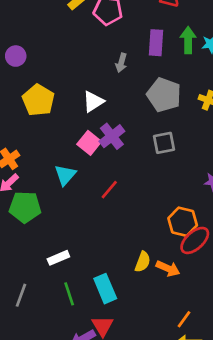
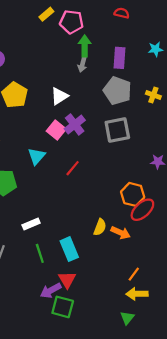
green arrow: (188, 40) -> (85, 46), moved
purple rectangle: (156, 43) -> (120, 58), moved
gray square: (164, 143) -> (117, 130), size x1.4

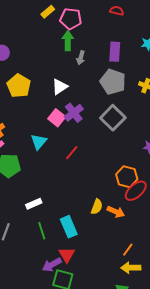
green arrow: (85, 46) -> (68, 41), moved
gray square: (117, 130) -> (113, 118), turned -35

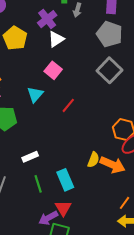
purple cross: (74, 113) -> (47, 19), moved
orange arrow: (116, 212) -> (112, 165), size x1.4

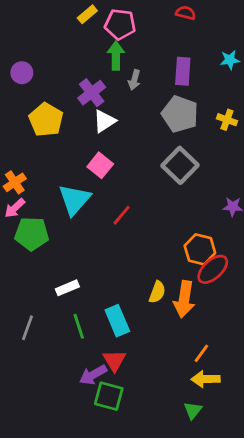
cyan triangle: (35, 94) -> (75, 200), size x1.4
orange arrow: (112, 165) -> (184, 299), turned 75

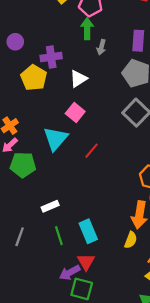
purple cross: (92, 93) -> (51, 57), moved, turned 30
yellow semicircle: (157, 292) -> (131, 240), moved

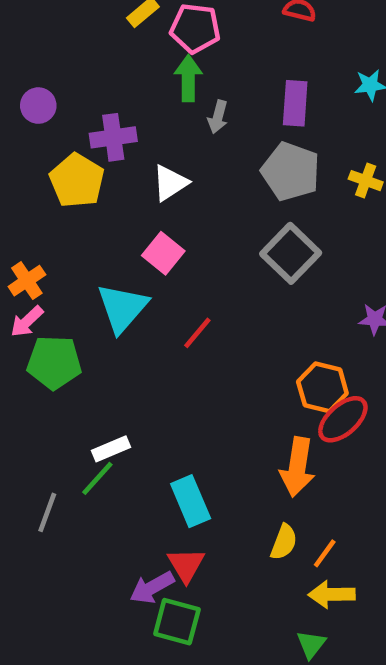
green line: (59, 236) -> (97, 478), moved, turned 60
yellow semicircle: (131, 240) -> (284, 542), moved

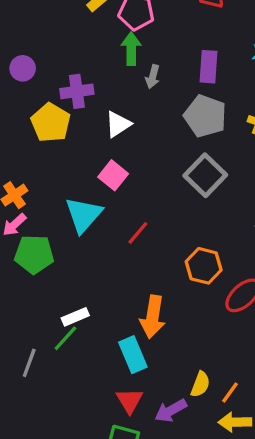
orange hexagon: (322, 387) -> (204, 266), moved
orange arrow: (297, 467) -> (153, 317), moved
purple arrow: (152, 588) -> (171, 411), moved

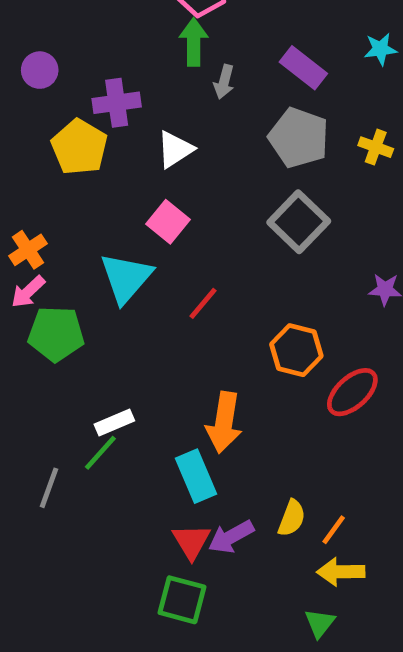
purple rectangle: (209, 67) -> (303, 68), turned -56
purple arrow: (171, 411) -> (231, 537), moved

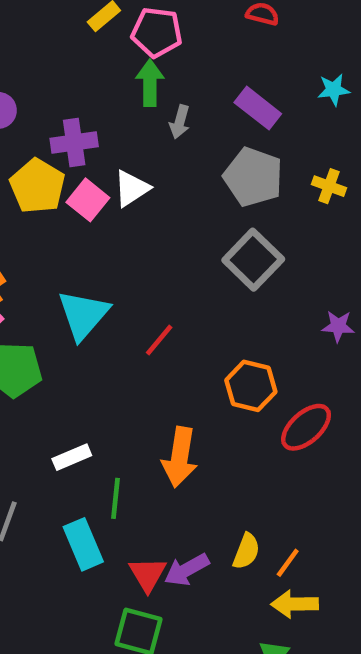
pink square: (168, 222) -> (88, 200), moved
green line: (100, 453) -> (115, 498), moved, turned -36
cyan rectangle: (196, 476) -> (83, 544), moved

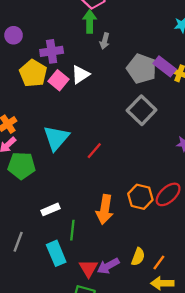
purple rectangle: (258, 108) -> (165, 66), moved
orange hexagon: (251, 386) -> (140, 197), moved

